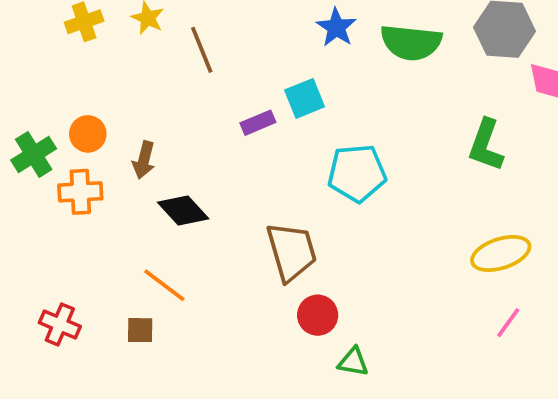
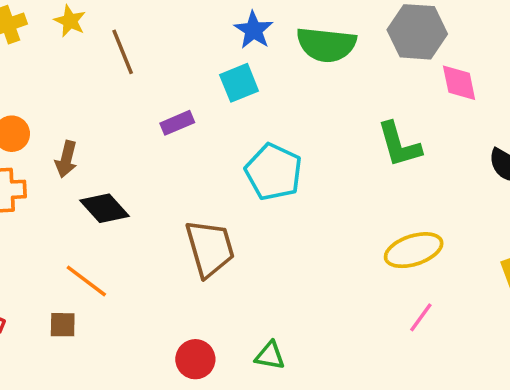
cyan square: (305, 98) -> (239, 83), moved
green L-shape: (486, 145) -> (399, 145), turned -36
cyan pentagon: (357, 173) -> (274, 172), turned 30
red circle: (318, 315) -> (195, 359), moved

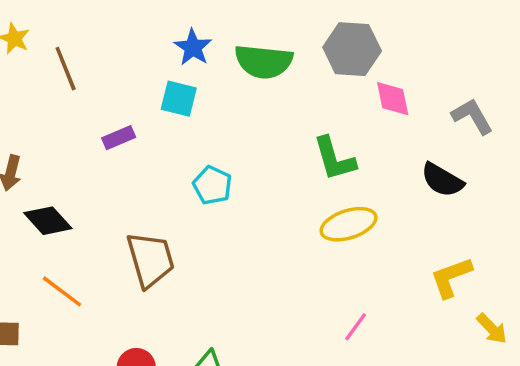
cyan square: (239, 83) -> (179, 99), turned 36
cyan pentagon: (274, 172) -> (212, 185), size x0.7
yellow ellipse: (414, 250) -> (349, 224), moved
orange line: (86, 281) -> (62, 291), moved

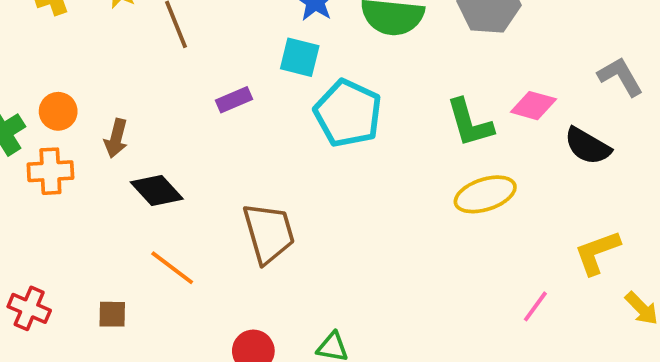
pink diamond: (393, 99) -> (533, 106), moved, turned -63
cyan pentagon: (212, 185) -> (348, 113), moved, size x1.6
pink line: (356, 327) -> (535, 306), moved

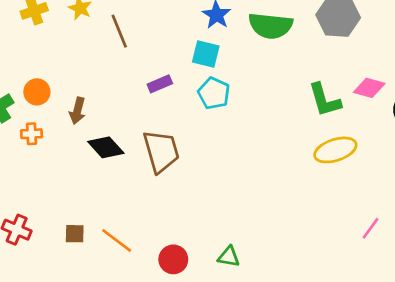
cyan pentagon: (348, 113) -> (214, 93), moved, size x0.7
orange cross: (50, 171) -> (32, 134), size x0.7
brown trapezoid: (269, 233) -> (161, 151), moved
orange line: (172, 268) -> (117, 240), moved

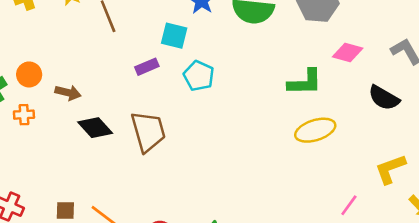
cyan square: (206, 54) -> (174, 36), moved
pink diamond: (369, 88) -> (348, 52), moved
green L-shape: (325, 100) -> (305, 82), turned -75
brown arrow: (77, 111) -> (68, 93), turned -90

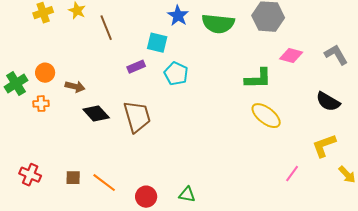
black semicircle: (384, 98) -> (328, 102), moved
yellow ellipse: (315, 130) -> (266, 116), turned 56

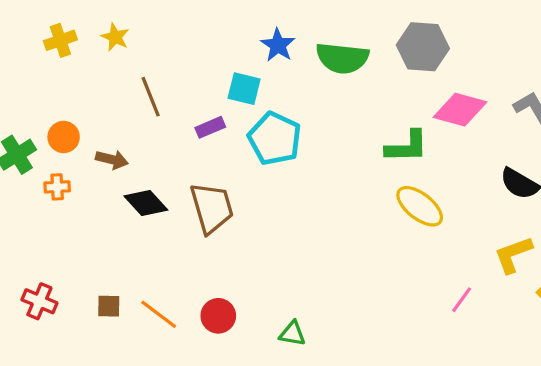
brown line: (106, 28) -> (151, 97), moved
pink diamond: (291, 56) -> (460, 110), size x1.4
cyan pentagon: (176, 74) -> (275, 139), size x1.4
red circle: (146, 197) -> (218, 316), moved

